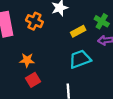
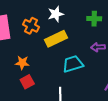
green cross: (102, 21) -> (94, 19), moved, turned -32
yellow rectangle: (78, 31) -> (56, 39), moved, size x1.5

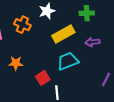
yellow rectangle: (56, 39) -> (63, 34), moved
red square: (27, 82) -> (43, 78), moved

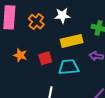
red square: (43, 78) -> (45, 58), moved

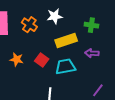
red square: (45, 58) -> (42, 60), turned -32

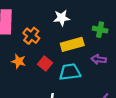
orange cross: (29, 25) -> (31, 36), moved

